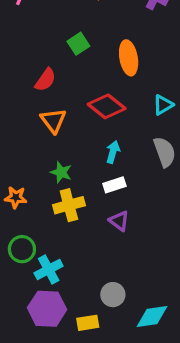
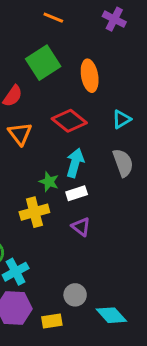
green square: (78, 44) -> (43, 63), size x1.6
cyan arrow: (113, 152) -> (75, 163), size x1.4
green star: (61, 172) -> (49, 182), moved
cyan diamond: (152, 317) -> (111, 315), turned 56

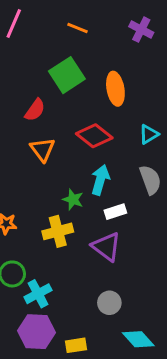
white rectangle: (77, 193) -> (115, 212), moved
purple triangle: (81, 227) -> (106, 247), size x1.5
gray circle: (75, 295) -> (109, 303), moved

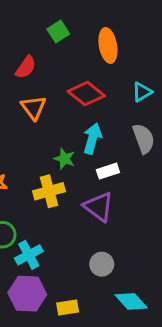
green square: (67, 75) -> (58, 32), size x0.6

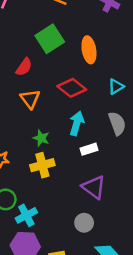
green square: (58, 32) -> (50, 39), size x1.6
green star: (65, 159) -> (41, 138), moved
purple triangle: (99, 207) -> (94, 187), moved

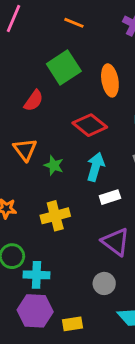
orange triangle: (30, 99) -> (25, 150), moved
green star: (41, 138) -> (54, 165), moved
cyan cross: (26, 215) -> (36, 275), turned 30

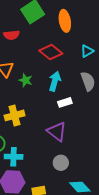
red semicircle: (34, 101) -> (11, 35), turned 49
yellow cross: (55, 216) -> (15, 115), moved
purple triangle: (116, 242) -> (57, 132), moved

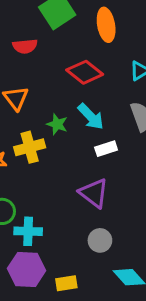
green star: (26, 80) -> (57, 124), moved
cyan arrow: (55, 81) -> (91, 117), turned 120
yellow cross: (15, 115) -> (30, 147), moved

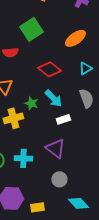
orange ellipse: (106, 25) -> (75, 38), moved, turned 65
cyan cross: (28, 231) -> (23, 158), moved

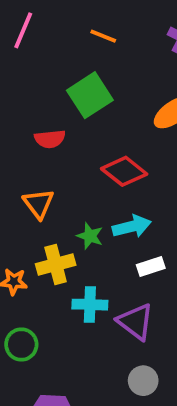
cyan arrow: (53, 98) -> (132, 226), turned -60
cyan cross: (23, 158) -> (90, 305), moved

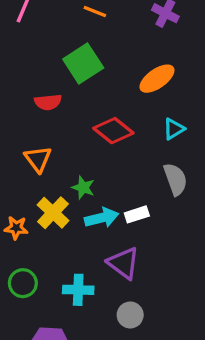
cyan arrow: (132, 226) -> (102, 218), moved
yellow cross: (56, 265) -> (53, 213), turned -32
cyan cross: (90, 305) -> (78, 290), moved

